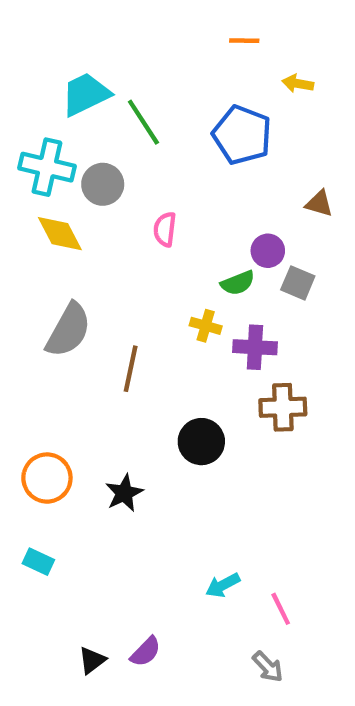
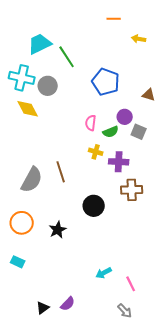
blue pentagon: (242, 135) -> (106, 82), moved
pink semicircle: (165, 229) -> (91, 123), moved
gray semicircle: (68, 330) -> (32, 180), moved
brown line: (131, 369) -> (61, 172), turned -30

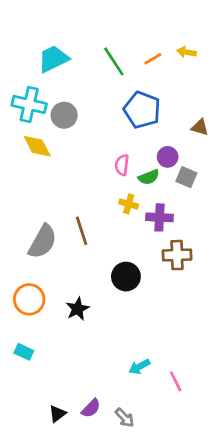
orange line: (114, 19) -> (153, 59), moved, turned -32
green line: (67, 57) -> (114, 61), moved
gray arrow: (125, 311) -> (125, 418), moved

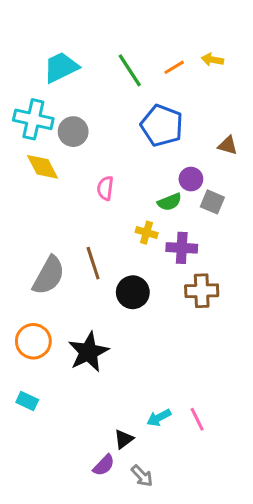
pink semicircle: (122, 165) -> (105, 188), moved
black circle: (126, 277) -> (133, 292), moved
black star: (78, 309) -> (88, 352), size x1.5
pink line: (176, 381) -> (197, 419), moved
black triangle: (57, 414) -> (124, 439), moved

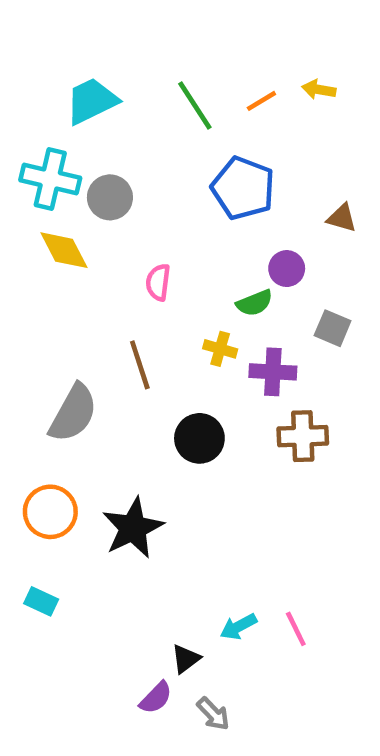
gray square: (212, 202) -> (333, 328), moved
brown line: (93, 263) -> (140, 365), moved

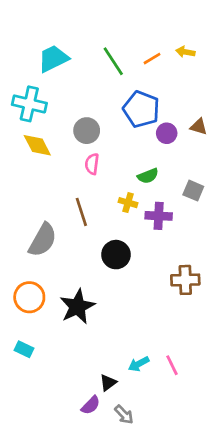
gray circle: (110, 197) -> (87, 131), moved
purple circle: (287, 269) -> (167, 133), moved
brown cross: (303, 436) -> (185, 280), moved

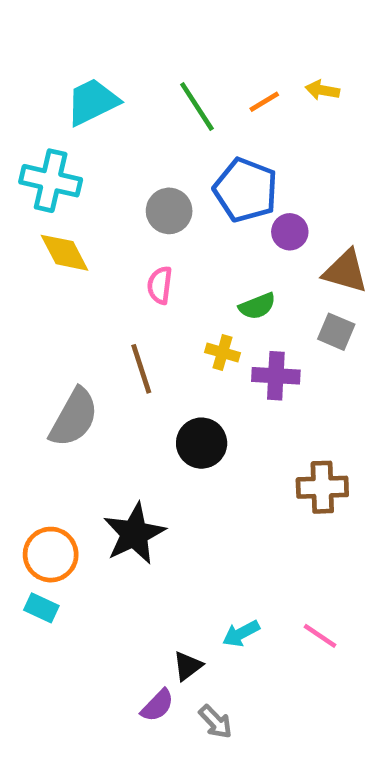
brown triangle: (199, 127) -> (346, 271), moved, size x1.5
gray circle: (87, 131) -> (169, 211), moved
orange circle: (29, 297) -> (51, 555), moved
pink line: (172, 365) -> (320, 636), moved, turned -30

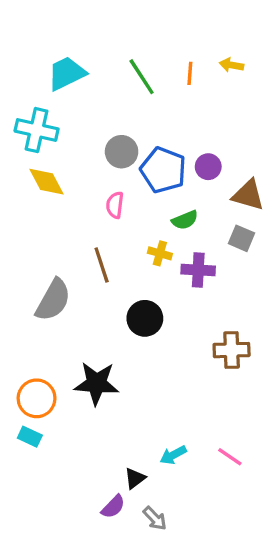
orange line: (264, 102) -> (190, 73), turned -55
blue pentagon: (246, 190) -> (163, 170), moved
black star: (134, 534) -> (97, 383), turned 30

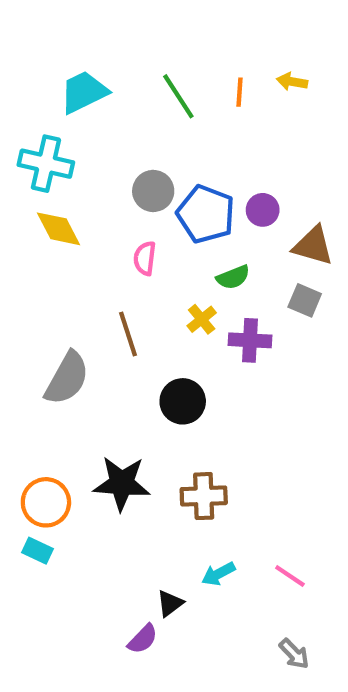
yellow cross: (160, 253) -> (202, 319), turned 35
brown cross: (232, 350) -> (204, 496), moved
gray arrow: (155, 518) -> (294, 654), moved

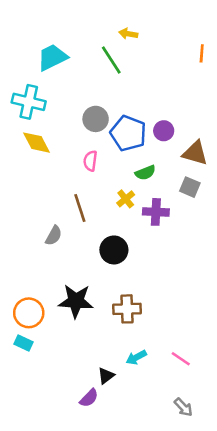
yellow arrow: (292, 82) -> (128, 34), moved
orange line: (239, 92) -> (202, 53), moved
gray semicircle: (67, 378) -> (54, 236), moved, size x0.6

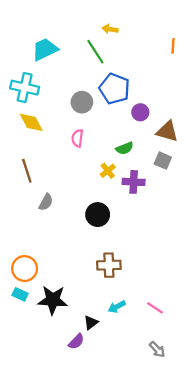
blue pentagon: (128, 133) -> (114, 89), moved
brown line: (80, 208) -> (27, 171), moved
black star: (76, 301) -> (53, 300), moved

